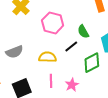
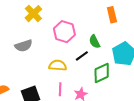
gray semicircle: (14, 52) -> (24, 46), moved

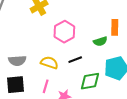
green semicircle: (95, 42) -> (100, 41), moved, turned -96
gray semicircle: (24, 46) -> (17, 61), moved

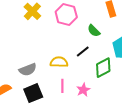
pink hexagon: (64, 32) -> (66, 14), moved
green semicircle: (100, 41) -> (94, 31), moved, turned 80

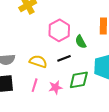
pink hexagon: (66, 14) -> (59, 30), moved
pink star: (83, 90) -> (55, 87), moved

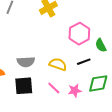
pink line: (35, 85) -> (54, 88), turned -64

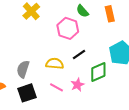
green semicircle: (101, 45) -> (82, 11), moved
gray semicircle: (26, 62) -> (23, 69), turned 126

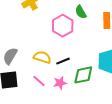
black line: (79, 54) -> (63, 61), moved

